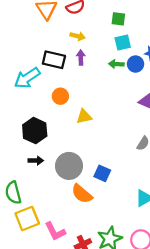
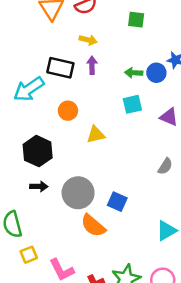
cyan square: (123, 43) -> (132, 104), moved
yellow square: (27, 218) -> (29, 255), size x0.6

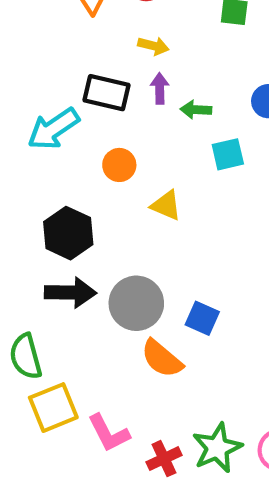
green arrow: (134, 73) -> (196, 110), moved
yellow triangle: (96, 135) -> (166, 205), turned 36
black arrow: (39, 186) -> (70, 293), size x1.6
yellow square: (29, 255) -> (53, 408), size x1.6

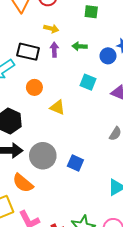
green arrow: (196, 110) -> (80, 46), moved
cyan square: (228, 154) -> (88, 82), turned 35
orange semicircle: (162, 359) -> (23, 183), moved

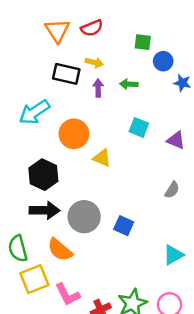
black rectangle: (28, 52) -> (66, 74), moved
blue circle: (108, 56) -> (163, 61), moved
orange circle: (34, 87) -> (74, 134), size x1.5

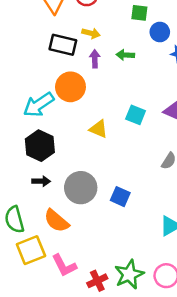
cyan arrow: (34, 112) -> (39, 105), moved
cyan square: (139, 127) -> (136, 115), moved
orange circle: (74, 134) -> (70, 87), moved
black arrow: (45, 210) -> (41, 181), size x0.6

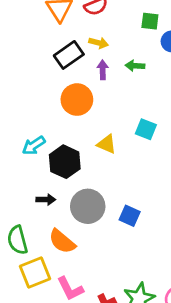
black rectangle: (63, 45) -> (69, 55), turned -48
cyan arrow: (39, 105) -> (34, 145), moved, size x0.7
black hexagon: (40, 146) -> (65, 162), moved

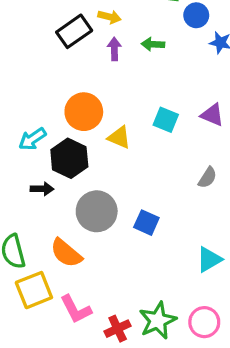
orange circle: (77, 100) -> (84, 112), moved
black arrow: (46, 200) -> (42, 189), moved

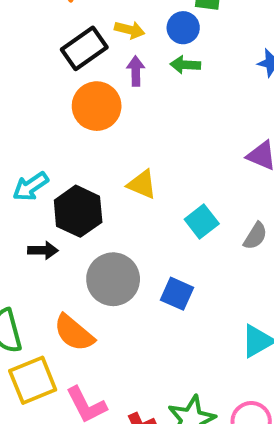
blue circle: (196, 15) -> (183, 28), moved
orange circle: (84, 112) -> (97, 106), moved
cyan square: (166, 120) -> (202, 222), moved, turned 30

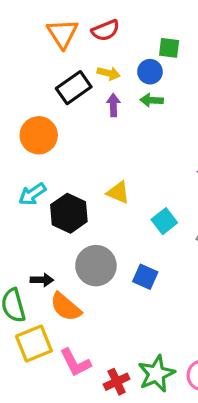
orange circle: (97, 106) -> (39, 135), moved
black arrow: (43, 250) -> (42, 280), moved

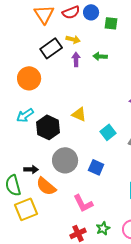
blue circle: (150, 72) -> (91, 12), moved
pink L-shape: (75, 363) -> (83, 203), moved
green star: (156, 374) -> (103, 228), size x0.6

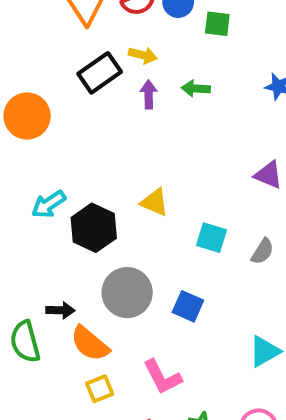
orange circle: (29, 78) -> (27, 116), moved
cyan square: (108, 132) -> (211, 238), turned -35
yellow square: (26, 209) -> (100, 389), moved, size x0.6

